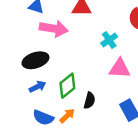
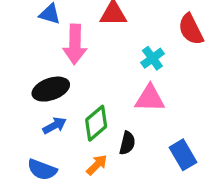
pink arrow: (54, 29) -> (75, 44), turned 84
pink triangle: (120, 68) -> (150, 98), moved
blue semicircle: (43, 118) -> (42, 170), moved

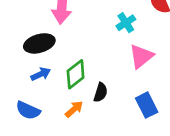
pink triangle: (150, 98) -> (141, 56), moved, turned -44

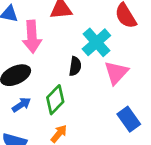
cyan cross: (126, 23) -> (96, 42), size x1.5
black semicircle: (101, 92) -> (75, 66), moved

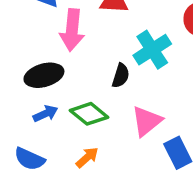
pink triangle: (116, 73) -> (147, 121), moved
green diamond: (55, 100) -> (89, 114), turned 76

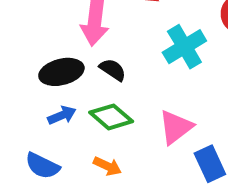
black semicircle: (121, 76) -> (113, 70), moved, turned -75
orange arrow: (87, 157) -> (107, 166), turned 65

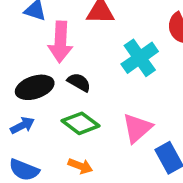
blue arrow: (62, 115) -> (22, 125), moved

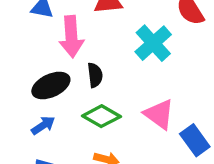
black semicircle: (79, 82) -> (95, 75), turned 60
pink triangle: (137, 128) -> (159, 114), turned -36

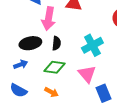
cyan cross: (153, 43) -> (92, 45), moved
green diamond: (101, 116) -> (55, 67), turned -35

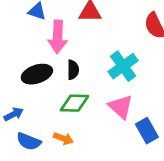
blue arrow: (21, 64) -> (14, 114), moved
orange arrow: (51, 92) -> (63, 138), moved

